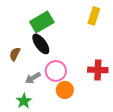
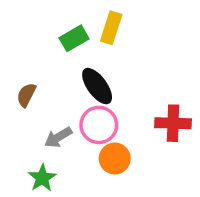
yellow rectangle: (94, 16) -> (111, 28), moved
green rectangle: (42, 22) -> (74, 38), size x0.7
black ellipse: (41, 44) -> (97, 86), moved

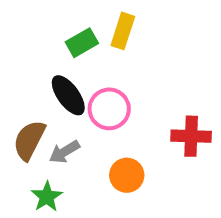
black ellipse: (97, 86) -> (68, 95), moved
brown semicircle: (26, 95) -> (29, 140), moved, size x1.5
pink circle: (99, 125) -> (109, 109), moved

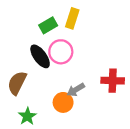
pink circle: (109, 109) -> (61, 52), moved
gray arrow: (64, 152) -> (76, 90), moved
orange circle: (127, 175) -> (63, 102), moved

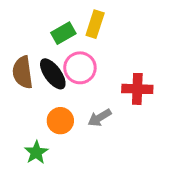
red cross: (113, 81) -> (137, 89), moved
brown semicircle: (17, 83) -> (23, 72), moved, turned -35
orange circle: (63, 102) -> (60, 121), moved

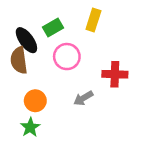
yellow rectangle: (95, 24) -> (93, 20), moved
black ellipse: (53, 74) -> (26, 40), moved
orange circle: (60, 121) -> (35, 101), moved

